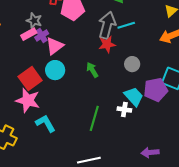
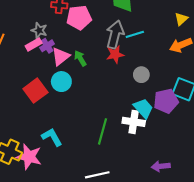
green arrow: (92, 70) -> (80, 58), moved
pink star: (28, 100) -> (29, 157), moved
white cross: (124, 110) -> (134, 122), size x1.5

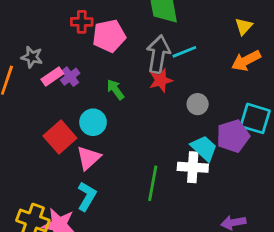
gray star: (39, 30) -> (32, 57), moved
pink triangle: (61, 56) -> (89, 158), moved
cyan L-shape: (52, 137) -> (87, 196), turned 65

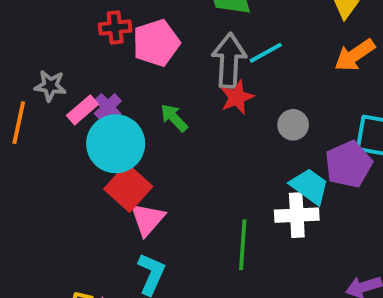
cyan circle: (93, 122) -> (116, 144), moved, size x1.5
red square: (60, 137) -> (128, 188), moved

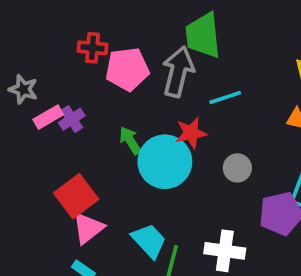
gray arrow: (229, 61) -> (178, 72), moved
cyan circle: (116, 144) -> (165, 162), moved
cyan trapezoid: (309, 186) -> (149, 241), moved

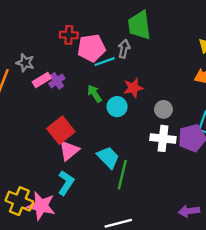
gray arrow: (178, 72) -> (124, 49), size x0.6
cyan line: (225, 98) -> (105, 62), moved
cyan circle: (165, 162) -> (117, 107), size x0.6
white cross: (225, 251) -> (163, 138), moved

